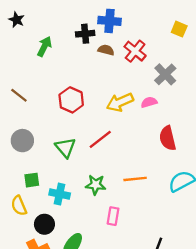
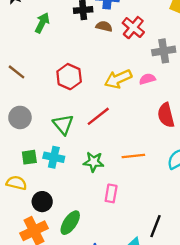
gray cross: (165, 74) -> (164, 51), turned 35
cyan cross: (60, 194) -> (54, 157), moved
yellow semicircle: (19, 206) -> (16, 183), turned 126

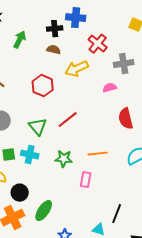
brown semicircle: (104, 26) -> (54, 50), moved
yellow arrow: (118, 79) -> (77, 69), moved
pink rectangle: (111, 193) -> (86, 180), moved

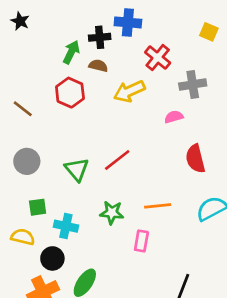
green arrow: (20, 40) -> (71, 52), moved
red hexagon: (43, 86) -> (70, 93), moved
cyan cross: (30, 155) -> (66, 226), moved

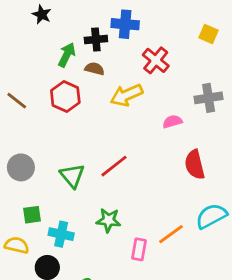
black star: (20, 21) -> (42, 14), moved
gray cross: (193, 85) -> (209, 98), moved
brown line: (23, 109) -> (17, 101), moved
orange line: (158, 206) -> (171, 234), moved, turned -30

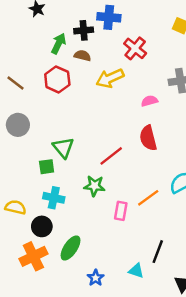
red semicircle: (195, 165) -> (148, 138), moved
red line: (114, 166) -> (111, 156), moved
gray circle: (21, 167) -> (18, 125), moved
green square: (32, 215) -> (47, 167), moved

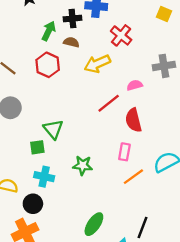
red line: (111, 156) -> (109, 103), moved
pink rectangle: (121, 211) -> (124, 152), moved
green ellipse: (71, 248) -> (94, 224), moved

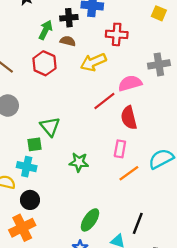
red cross: (121, 35) -> (117, 34), turned -35
pink semicircle: (135, 85) -> (130, 83), size x1.5
cyan cross: (44, 177) -> (27, 167), moved

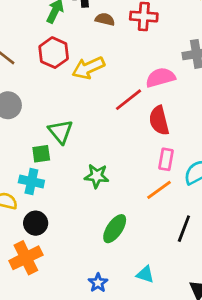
brown semicircle: (68, 41) -> (105, 19), moved
yellow arrow: (93, 62) -> (88, 68), moved
pink rectangle: (120, 149) -> (166, 159), moved
green ellipse: (90, 220) -> (115, 229), moved
black line: (138, 223) -> (184, 229), moved

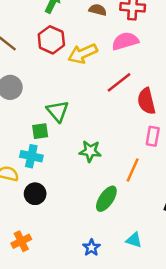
pink semicircle: (160, 78) -> (125, 41), moved
orange line: (159, 190) -> (133, 170), moved, turned -30
orange cross: (26, 258) -> (21, 241), moved, size x0.7

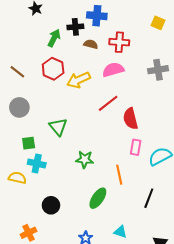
green square: (40, 131) -> (29, 143), moved
orange line: (133, 170) -> (119, 175), turned -36
black circle: (35, 194) -> (51, 205), moved

